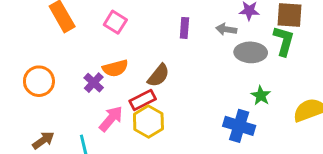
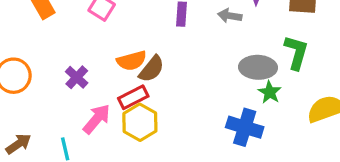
green L-shape: (284, 41) -> (296, 52), moved
gray ellipse: (251, 52) -> (258, 67), moved
orange semicircle: (115, 68) -> (132, 61), moved

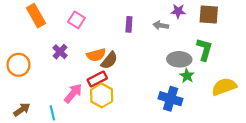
purple cross: (77, 77) -> (60, 52), moved

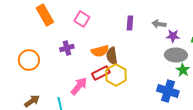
purple star: (178, 11) -> (173, 36), moved
purple cross: (60, 52) -> (67, 48), turned 32
brown semicircle: (109, 60) -> (112, 56), turned 132
yellow hexagon: (102, 95) -> (116, 75), moved

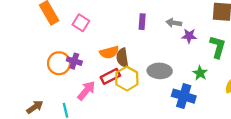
pink square: (82, 19) -> (81, 23), moved
purple cross: (67, 48) -> (74, 61), moved, turned 32
gray ellipse: (176, 55) -> (160, 71), moved
orange circle: (29, 60) -> (59, 63), moved

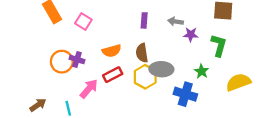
brown semicircle: (122, 58) -> (142, 53), moved
yellow hexagon: (127, 79) -> (145, 77), moved

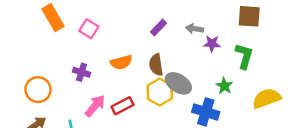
purple rectangle: (144, 20) -> (158, 27), turned 40
orange circle: (62, 62) -> (38, 90), moved
gray ellipse: (161, 69) -> (178, 83), turned 30
red rectangle: (113, 75) -> (122, 106), moved

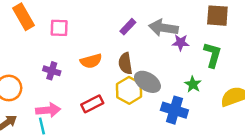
pink square: (89, 29) -> (59, 28), turned -30
gray arrow: (195, 29) -> (163, 28), size x1.6
pink arrow: (95, 106) -> (48, 110), moved, turned 45

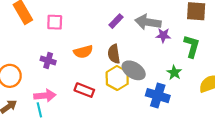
red rectangle: (92, 104) -> (84, 90), turned 48

